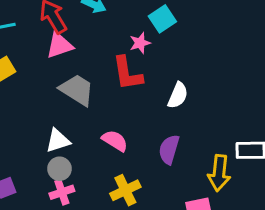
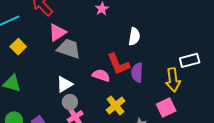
pink triangle: (59, 45) -> (57, 32), moved
red L-shape: (127, 73) -> (118, 64), moved

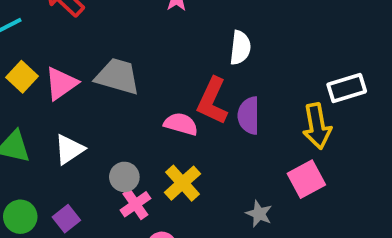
pink triangle: (57, 32) -> (61, 83), moved
red L-shape: (118, 64) -> (212, 101), turned 50
white triangle: (64, 84) -> (69, 149), moved
yellow cross: (116, 105) -> (182, 183), moved

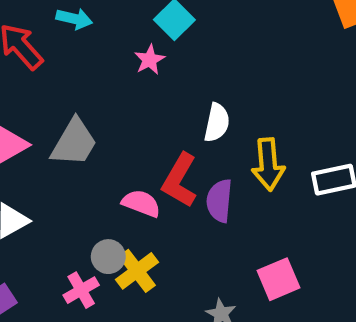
gray trapezoid: (118, 76) -> (74, 143), turned 99
yellow arrow: (317, 126) -> (268, 164), moved
gray circle: (124, 177) -> (108, 257), moved

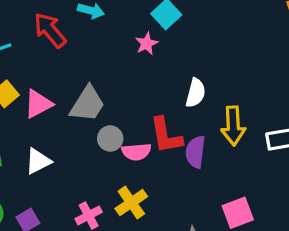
red L-shape: (180, 180) -> (166, 135), turned -42
pink semicircle: (141, 203) -> (136, 152), turned 152
gray circle: (108, 257) -> (110, 139), moved

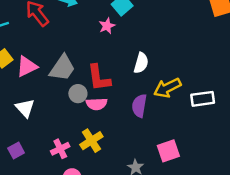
yellow arrow: (233, 126) -> (167, 88), turned 64
red L-shape: (166, 135) -> (99, 78), moved
white triangle: (38, 161) -> (25, 108), turned -48

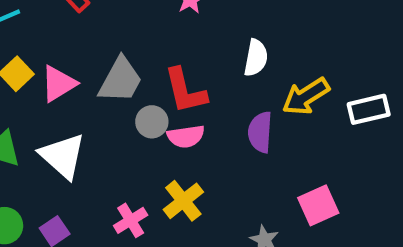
white triangle: (25, 108) -> (63, 156), size x1.4

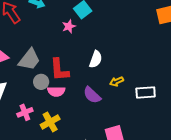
yellow arrow: (306, 96) -> (117, 81), size x0.6
purple semicircle: (260, 132) -> (92, 95), turned -60
pink cross: (131, 220) -> (25, 112), moved

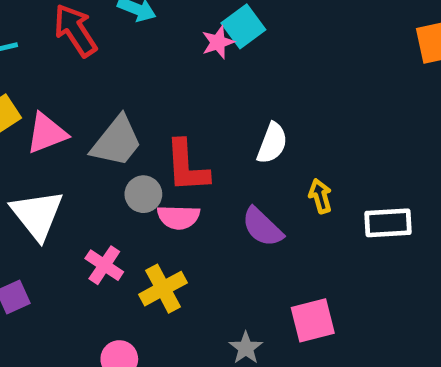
pink star: (69, 26) -> (218, 42), moved
yellow arrow: (117, 81) -> (320, 196), turned 96
pink cross: (25, 112) -> (104, 265), turned -35

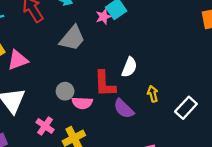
gray trapezoid: (117, 141) -> (72, 38), moved
red L-shape: (187, 166) -> (105, 84), moved
white rectangle: (388, 223) -> (186, 108), turned -45

